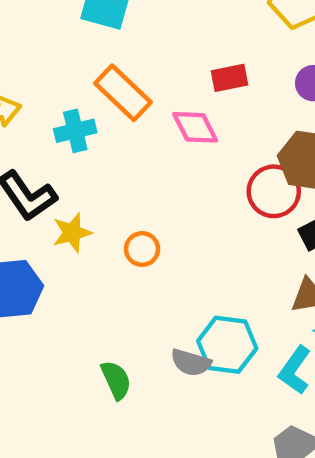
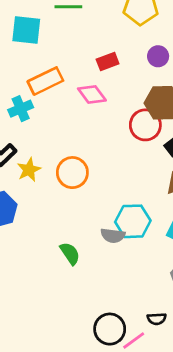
orange rectangle: (123, 93) -> (45, 81), turned -60
orange circle: (142, 249) -> (72, 173), size x1.5

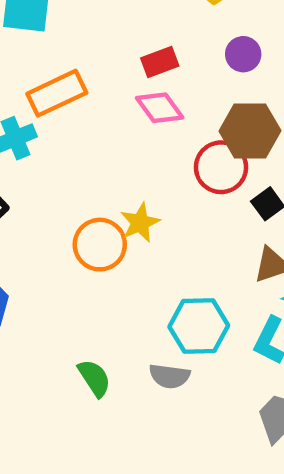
pink diamond: (92, 95) -> (160, 108), moved
yellow star: (29, 170) -> (140, 223), moved
gray semicircle: (113, 236) -> (170, 376), moved

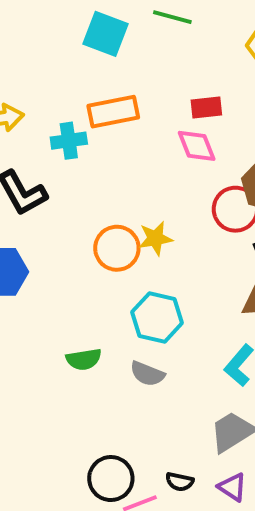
cyan hexagon: (199, 326) -> (157, 318), moved
green semicircle: (94, 378) -> (84, 359), turned 100

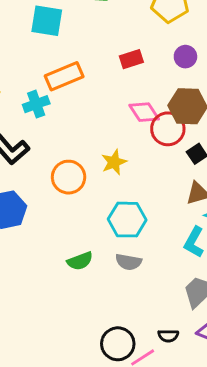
pink diamond: (197, 146) -> (144, 112), moved
orange circle: (117, 248) -> (69, 177), moved

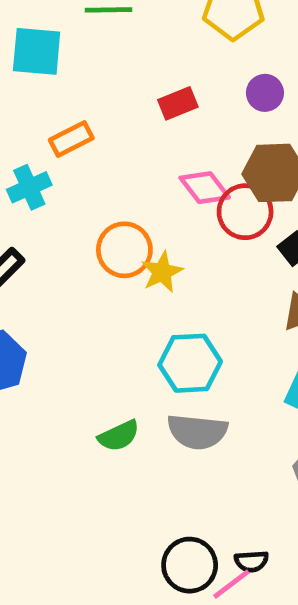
orange rectangle: (64, 76) -> (71, 139), size x0.7
orange circle: (69, 177) -> (124, 250), moved
gray semicircle: (129, 262) -> (197, 432), size x1.4
black semicircle: (168, 336) -> (251, 561), moved

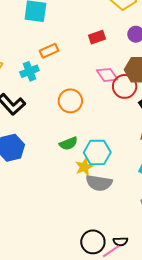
yellow star: (162, 272) -> (84, 167), moved
green semicircle: (119, 436) -> (68, 143), moved

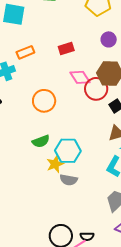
red rectangle: (97, 37) -> (66, 48), moved
gray semicircle: (99, 183) -> (69, 180), size x0.7

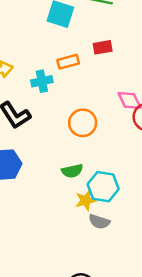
red rectangle: (66, 48) -> (103, 47), moved

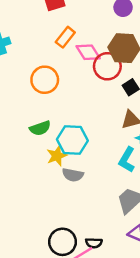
orange rectangle: (68, 62) -> (65, 37), moved, turned -30

